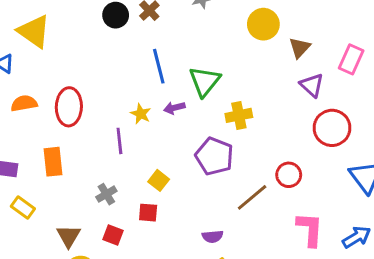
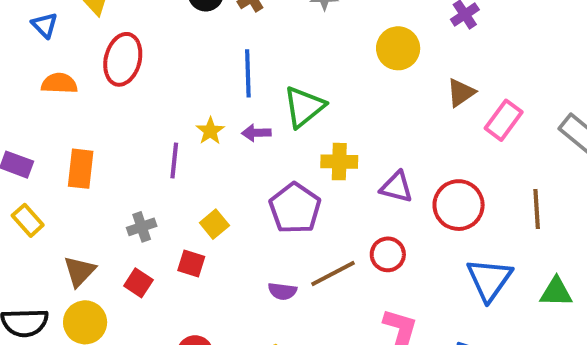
brown triangle: (300, 48) -> (461, 93), moved
purple triangle: (312, 85) -> (396, 187), moved, turned -40
red ellipse: (69, 107) -> (123, 59), moved
purple semicircle: (213, 237) -> (282, 291), moved

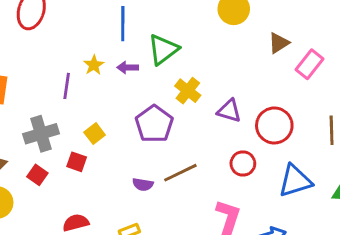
yellow cross: (339, 162) -> (188, 91), turned 35
gray cross: (142, 227) -> (41, 134), size x1.6
red circle: (388, 254) -> (243, 164), moved
blue triangle: (489, 279) -> (295, 181), turned 36

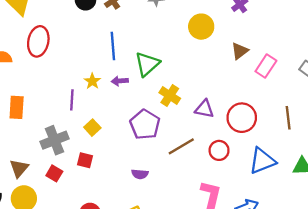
yellow square: (95, 134) -> (92, 128), moved
brown line: (180, 173) -> (181, 146), moved

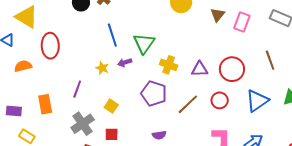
purple line: (72, 100) -> (77, 89), moved, turned 30

